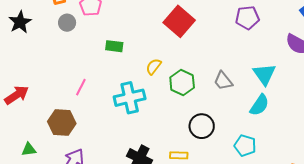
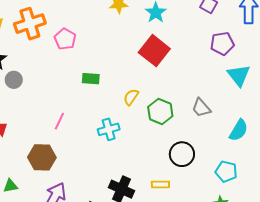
gray circle: (67, 23) -> (14, 80), moved
cyan triangle: (264, 74) -> (239, 75), moved
cyan cross: (130, 98) -> (109, 129), size x0.7

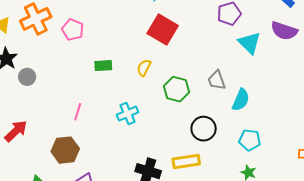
yellow semicircle: (131, 97) -> (144, 68), moved
gray trapezoid: (201, 108) -> (217, 80), turned 30
cyan semicircle: (239, 130) -> (241, 100), moved
yellow rectangle: (160, 185) -> (186, 161), size x1.5

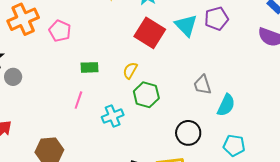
cyan triangle: (250, 43) -> (186, 25), moved
green hexagon: (176, 89) -> (146, 95), moved
pink line: (78, 112) -> (78, 100), moved

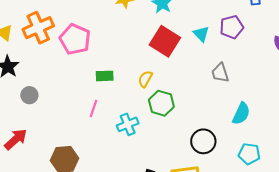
cyan triangle: (186, 25) -> (201, 34), size x0.7
pink pentagon: (60, 31) -> (75, 39), size x1.4
gray circle: (13, 77) -> (29, 95), moved
gray trapezoid: (202, 85) -> (220, 73), moved

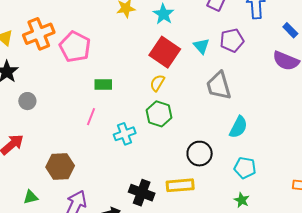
gray trapezoid: (220, 73) -> (219, 86), size x1.4
yellow semicircle: (145, 79) -> (157, 83), moved

